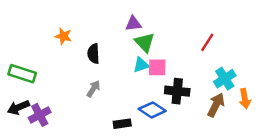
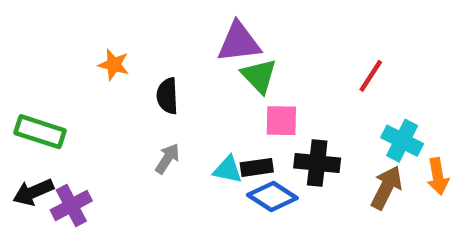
purple triangle: (133, 24) -> (239, 42), size x1.5
cyan triangle: (141, 65) -> (228, 170), moved, turned 30
cyan cross: (225, 79) -> (402, 141), turned -30
black rectangle: (122, 124) -> (257, 167), moved

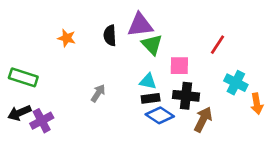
black semicircle: (167, 96) -> (110, 35), moved
pink square: (281, 121) -> (179, 66), moved
cyan triangle: (228, 170) -> (148, 81), moved
brown arrow: (386, 188) -> (203, 119), moved

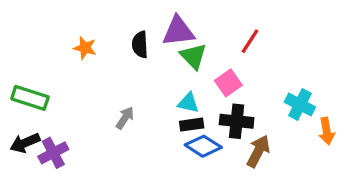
red line: (217, 45) -> (250, 41), moved
pink square: (179, 66) -> (228, 83), turned -36

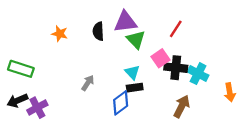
cyan triangle: (188, 103) -> (132, 72), turned 35
cyan cross: (300, 105) -> (198, 74), moved
black cross: (237, 121) -> (176, 68), moved
blue diamond: (203, 146) -> (121, 103), moved, turned -70

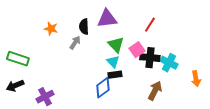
green triangle: (136, 40) -> (116, 45), moved
gray arrow: (88, 83) -> (75, 43), moved
purple cross: (37, 108) -> (45, 97), moved

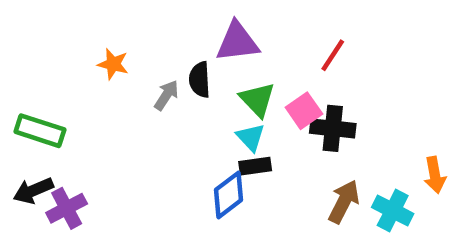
black semicircle: (84, 27) -> (200, 80), moved
cyan cross: (169, 63) -> (393, 211), moved
purple cross: (45, 97) -> (67, 208), moved

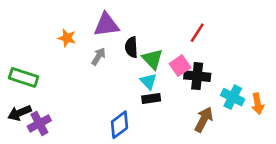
purple triangle: (237, 42) -> (106, 25), moved
black semicircle: (200, 80) -> (131, 47), moved
blue diamond: (228, 195) -> (120, 125), moved
cyan cross: (393, 211) -> (233, 97), moved

